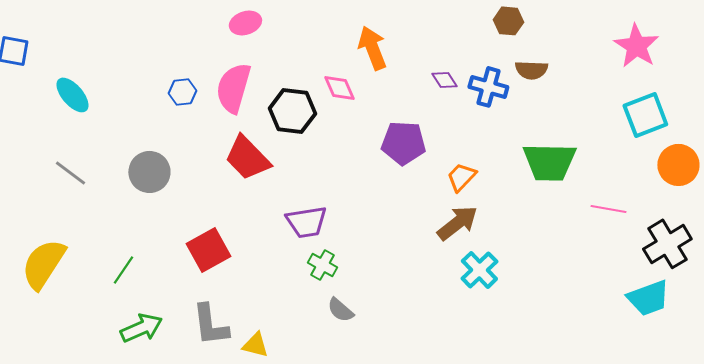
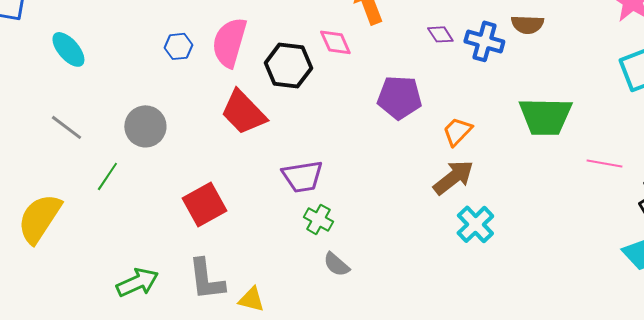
green line: (123, 270) -> (107, 176), moved

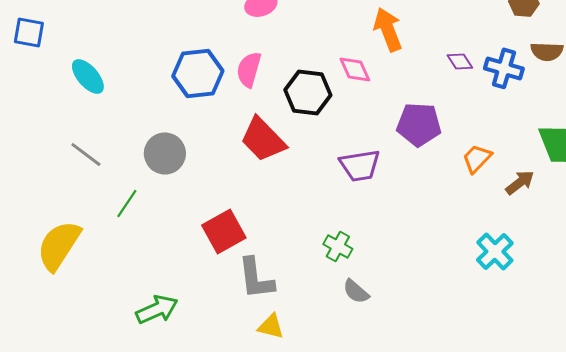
pink semicircle: (229, 42) -> (249, 69), size x0.7
blue hexagon: (178, 46) -> (198, 73), size x1.8
purple trapezoid: (302, 176) -> (360, 165), moved
brown arrow: (453, 177) -> (520, 182), moved, size x0.7
gray L-shape: (206, 279) -> (256, 278), moved

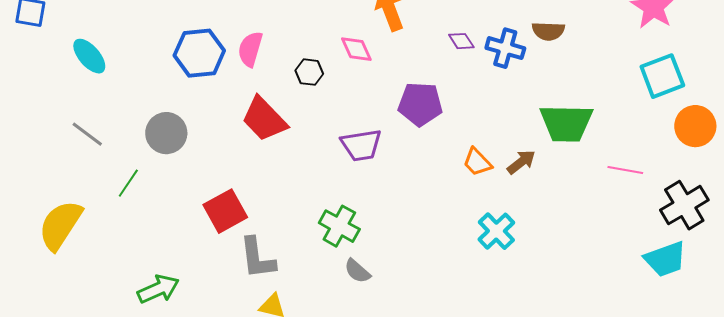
black hexagon: (308, 92) -> (309, 72), size x0.6
orange trapezoid: (477, 158) -> (477, 162), moved, turned -88
green cross: (338, 246) -> (339, 226), size x1.4

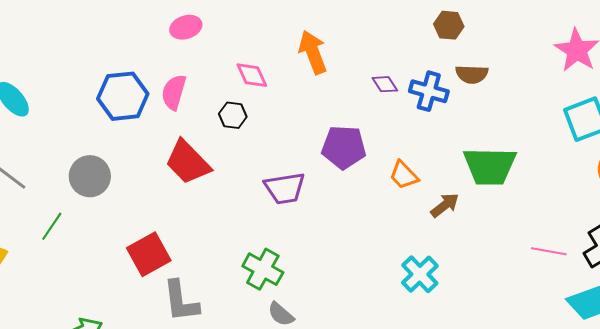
pink diamond: (356, 49) -> (252, 75), moved
orange trapezoid: (477, 162) -> (404, 175), moved
pink line: (625, 170) -> (549, 251), moved

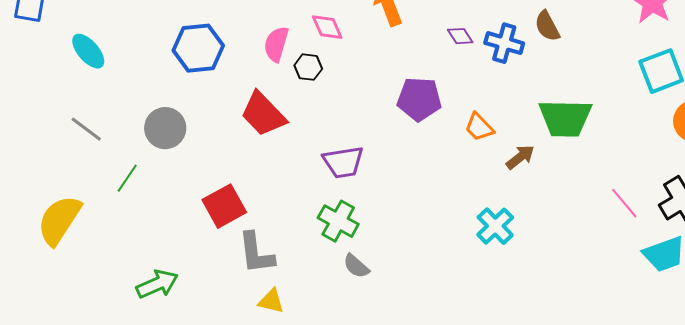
brown semicircle: (472, 74) -> (547, 26), turned 60
pink semicircle: (174, 92) -> (276, 44), moved
purple trapezoid: (285, 188) -> (343, 162), moved
pink line: (549, 251) -> (624, 203), turned 40

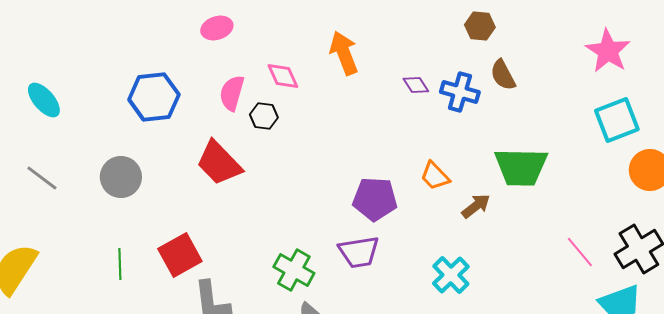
purple pentagon: (419, 99) -> (375, 199), moved
purple trapezoid: (343, 162) -> (359, 252), moved
green line: (127, 178) -> (120, 264), moved, turned -36

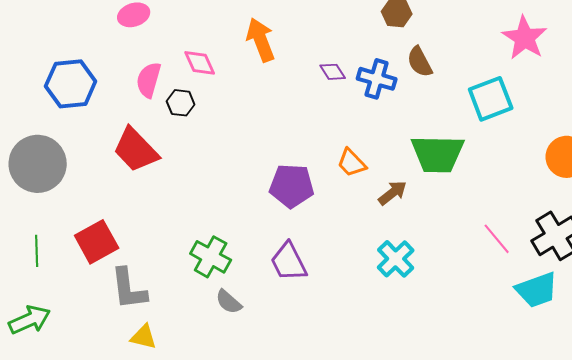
cyan square: (617, 120) -> (491, 99), moved
gray circle: (121, 177) -> (38, 164), size x1.4
purple trapezoid: (359, 252) -> (289, 262), moved, turned 72
cyan cross: (451, 275) -> (396, 259), moved

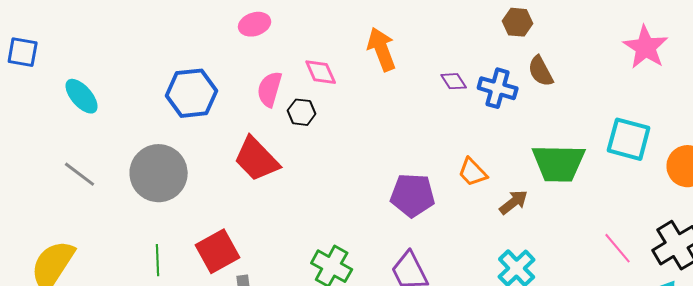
cyan square: (491, 99) -> (629, 139), moved, turned 36

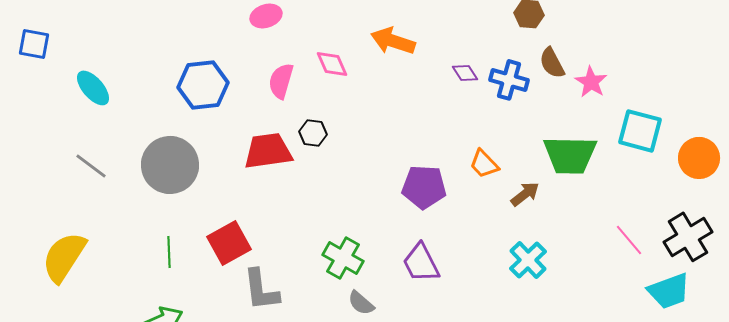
pink star: (646, 47) -> (591, 82), moved, size x0.7
orange arrow: (382, 49) -> (393, 41), turned -51
black hexagon: (302, 112) -> (313, 133), moved
red trapezoid: (257, 159) -> (268, 151), turned 126

